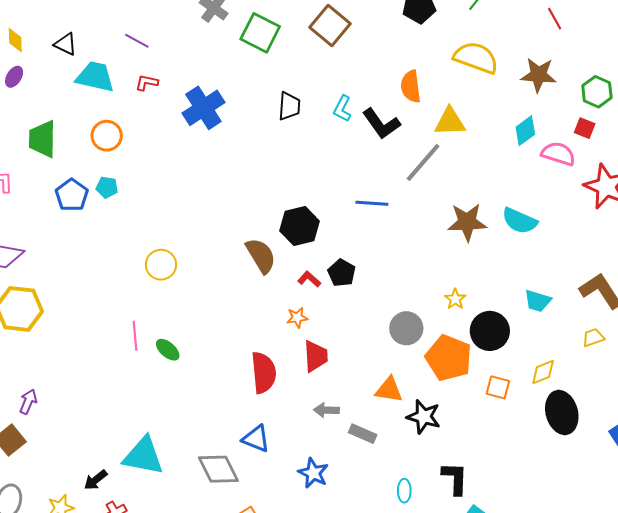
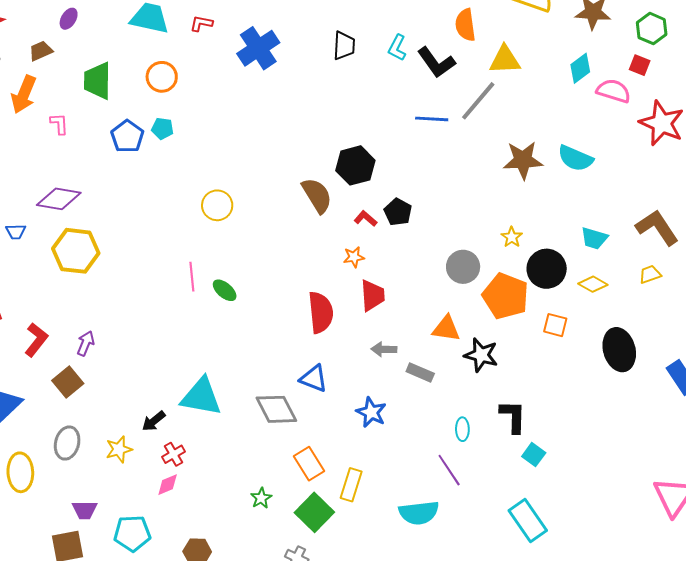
blue line: (372, 203) -> (432, 119), moved
yellow diamond: (543, 372) -> (593, 284), moved, turned 52

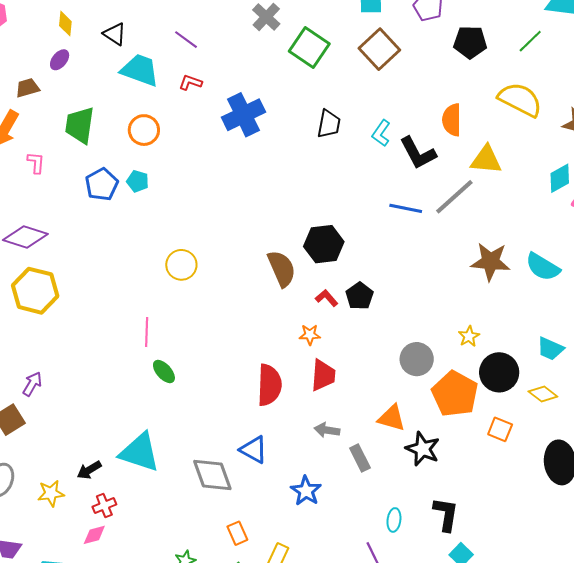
green ellipse: (225, 290) -> (164, 371), moved
gray rectangle: (420, 373) -> (360, 458), turned 32
orange rectangle: (309, 464) -> (237, 533), size x0.7

